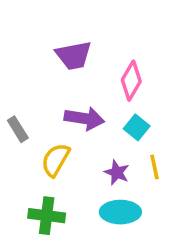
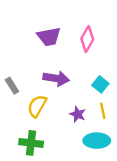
pink diamond: (131, 81) -> (87, 39), moved
cyan square: (137, 127) -> (100, 84), moved
cyan ellipse: (120, 212) -> (97, 141), moved

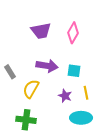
cyan square: (100, 84) -> (74, 71), moved, turned -32

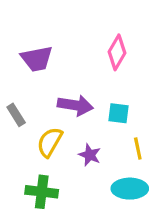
purple trapezoid: (41, 31) -> (37, 59), moved
purple star: (65, 96) -> (90, 155), moved

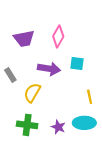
pink diamond: (117, 52) -> (58, 36), moved
cyan square: (119, 113) -> (77, 64), moved
purple star: (90, 155) -> (58, 127), moved

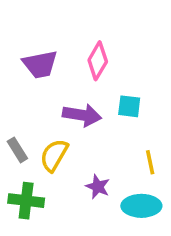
gray rectangle: (10, 75) -> (17, 150), moved
green cross: (27, 125) -> (26, 201), moved
purple star: (58, 127) -> (98, 187), moved

